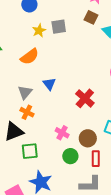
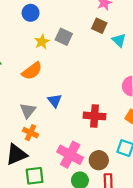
gray square: (59, 27) -> (64, 37), turned 35
red cross: (85, 98) -> (95, 116), turned -36
pink cross: (62, 133) -> (70, 155), size x1.6

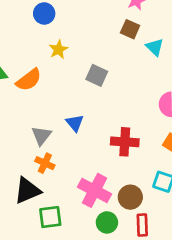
gray square: (64, 37) -> (97, 75), moved
orange semicircle: (32, 71) -> (29, 80), moved

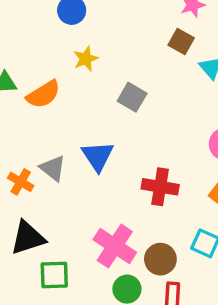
blue triangle: (75, 123) -> (98, 156), size x1.4
gray triangle: (41, 136) -> (53, 168), turned -35
orange cross: (45, 163) -> (21, 182), moved

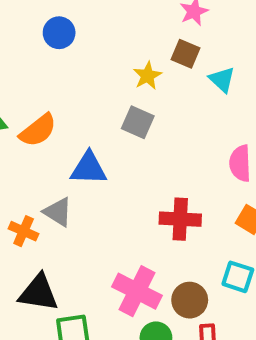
yellow star: (86, 59) -> (147, 76), moved
blue triangle: (98, 156) -> (89, 168), moved, turned -48
black triangle: (28, 238) -> (38, 293), turned 33

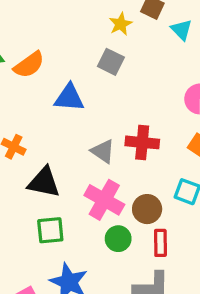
gray triangle: (58, 212) -> (103, 151), moved
black triangle: (38, 293) -> (44, 182), moved

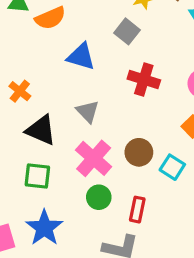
red cross: (142, 142) -> (144, 80), moved
gray triangle: (103, 151) -> (88, 111), moved
brown circle: (147, 209) -> (139, 152), moved

